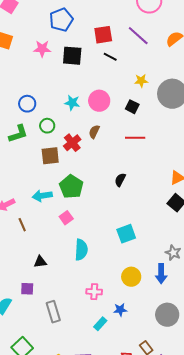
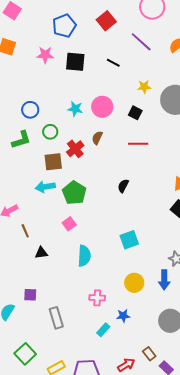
red square: (103, 35) -> (106, 21), moved, turned -30
cyan arrow: (42, 196) -> (45, 187), moved
black triangle: (40, 262) -> (41, 253), moved

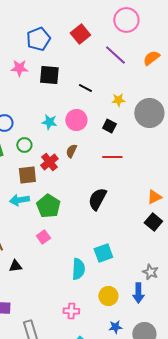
black line: (113, 63) -> (85, 88), moved
black semicircle: (123, 186) -> (97, 199), size x1.6
cyan semicircle: (84, 256) -> (78, 269), moved
blue star: (123, 316) -> (115, 327), moved

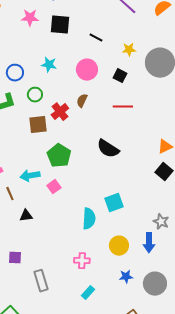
cyan star: (49, 122) -> (49, 65), moved
black semicircle: (97, 199) -> (108, 149), turned -85
cyan arrow: (19, 200) -> (30, 176), moved

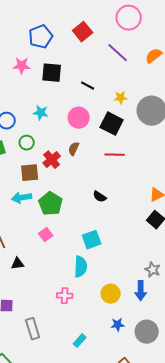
black square: (120, 76) -> (112, 124), size x1.6
black semicircle: (108, 149) -> (100, 197), size x0.6
cyan arrow: (30, 176) -> (22, 198), moved
cyan square: (114, 203) -> (92, 240), moved
pink cross: (82, 261) -> (65, 296), moved

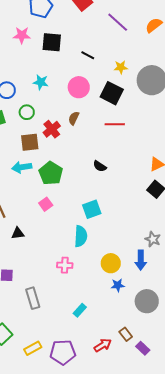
blue star: (118, 325) -> (118, 285), moved

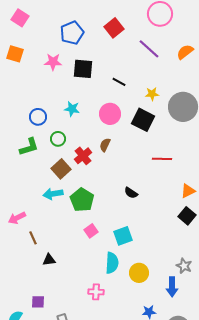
red line: (115, 124) -> (162, 159), moved
brown square: (30, 142) -> (61, 169), turned -36
pink square: (46, 204) -> (91, 231), moved
yellow circle: (111, 263) -> (139, 273), moved

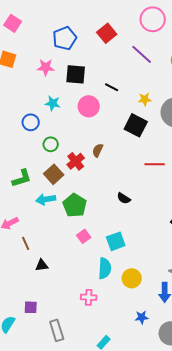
cyan star: (72, 109) -> (53, 103), moved
pink circle: (110, 114) -> (89, 106), moved
green L-shape: (29, 147) -> (22, 178), moved

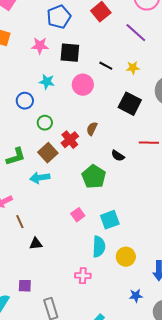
yellow star: (145, 99) -> (133, 68), moved
black semicircle: (124, 198) -> (118, 156), moved
green pentagon: (75, 205) -> (94, 177), moved

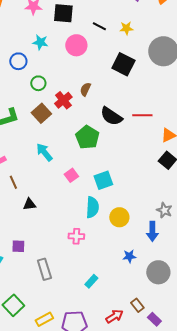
red line: (149, 143) -> (142, 115), moved
black semicircle: (118, 156) -> (111, 116), size x1.6
cyan arrow: (40, 178) -> (44, 152), moved, turned 60

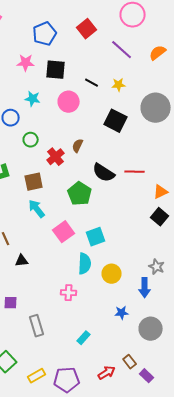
brown square: (41, 113) -> (34, 182), moved, turned 30
pink square: (71, 175) -> (64, 232), size x1.5

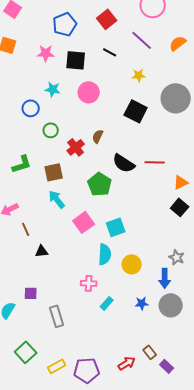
black line: (92, 83) -> (110, 52), moved
gray circle: (151, 329) -> (171, 305), moved
cyan rectangle: (84, 338) -> (107, 303), moved

